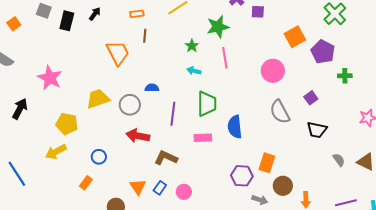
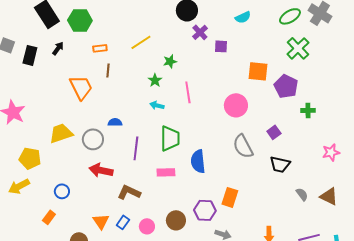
green star: (218, 27) -> (170, 61), moved, size x0.6
orange square: (295, 37) -> (258, 71), turned 35
brown circle: (283, 186) -> (176, 220), moved

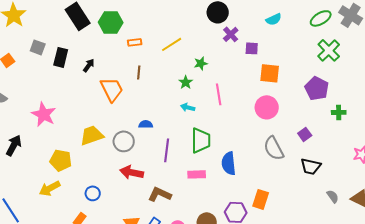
black arrow: (58, 48) -> (89, 65), moved
orange rectangle: (100, 48) -> (135, 42), moved
orange square: (258, 71) -> (270, 73), moved

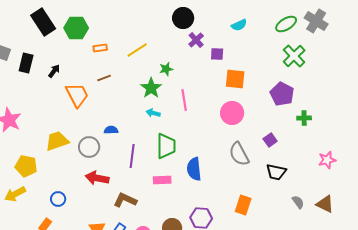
brown line: (139, 72) -> (104, 78), turned 64
green star: (186, 82) -> (151, 88), size x1.5
orange rectangle: (261, 199) -> (243, 205), moved

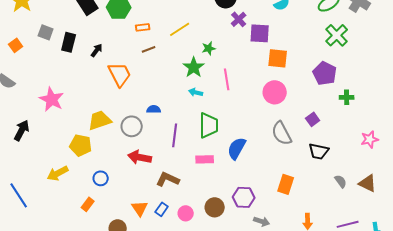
purple square: (217, 54) -> (260, 33), size x1.5
brown line: (104, 78) -> (149, 49), moved
yellow pentagon: (26, 166) -> (81, 145), moved
blue semicircle: (194, 169) -> (237, 148), turned 35

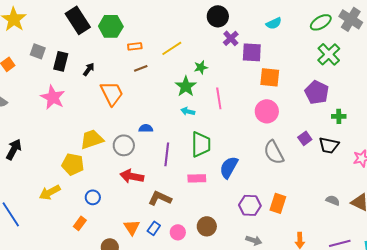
pink star: (52, 99) -> (53, 97), moved
black trapezoid: (319, 151) -> (329, 145), moved
gray semicircle: (341, 181) -> (333, 200), turned -32
purple hexagon: (244, 197) -> (250, 205), moved

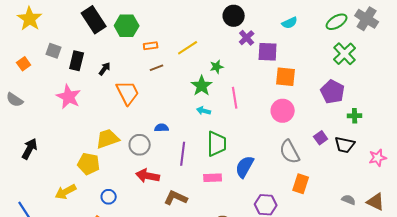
orange rectangle: (278, 203) -> (301, 184), moved

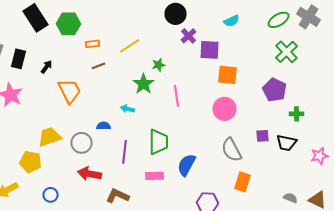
cyan arrow: (204, 111) -> (128, 109), moved
purple square: (321, 138) -> (262, 136), turned 32

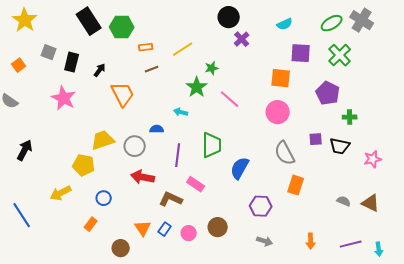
purple square: (210, 50) -> (301, 53), moved
pink line: (176, 96) -> (230, 99), turned -40
pink rectangle: (154, 176) -> (196, 184), moved, turned 36

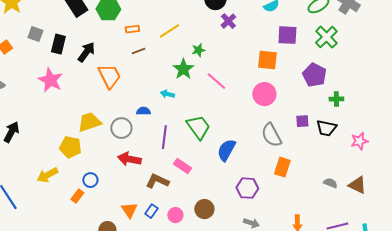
black arrow: (100, 70) -> (86, 52), size x1.5
green trapezoid: (212, 145) -> (198, 127), turned -36
orange rectangle: (91, 224) -> (77, 196), moved

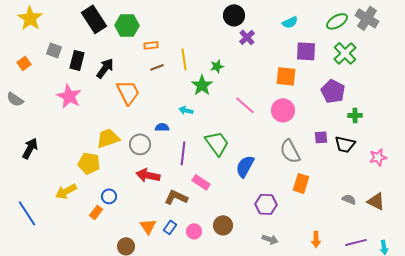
yellow line: (169, 31) -> (184, 59), moved, turned -65
pink line: (216, 81) -> (245, 105), moved

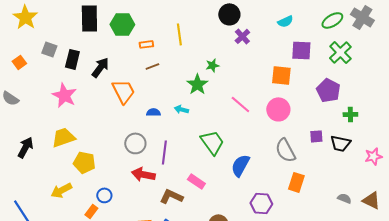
black rectangle: (94, 19) -> (89, 18), turned 32
yellow line: (184, 59) -> (179, 34), moved
blue semicircle: (162, 127) -> (153, 112), moved
yellow trapezoid: (108, 138) -> (63, 137), moved
purple line: (183, 153) -> (164, 152), moved

